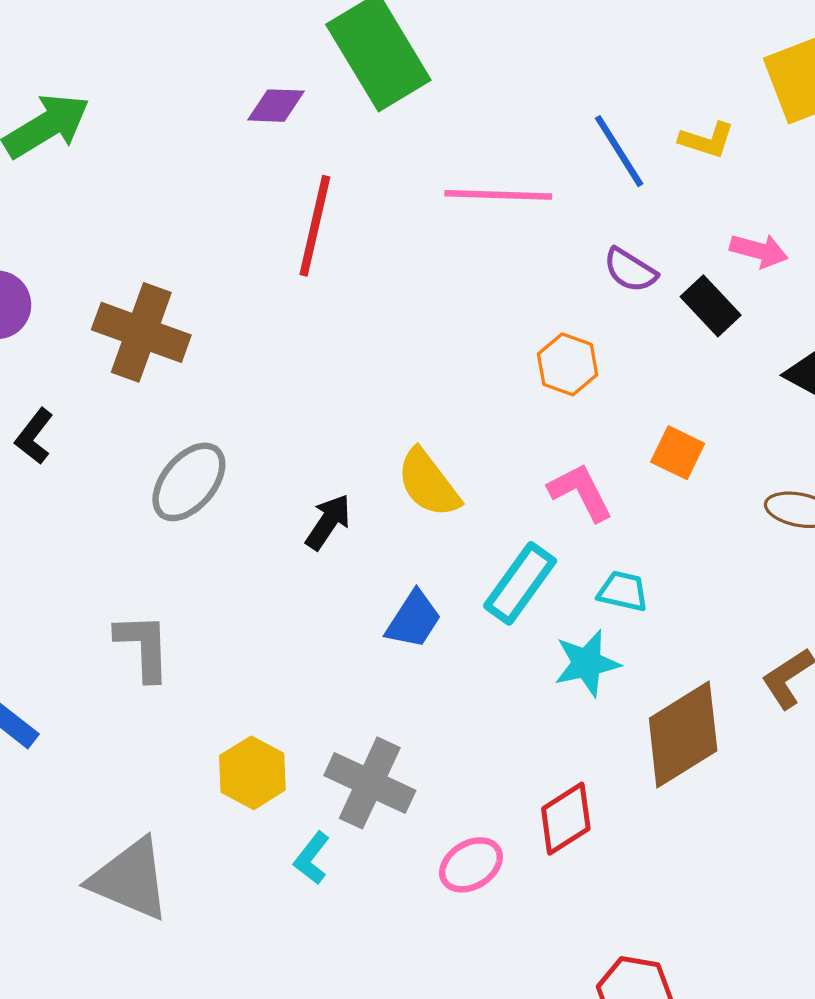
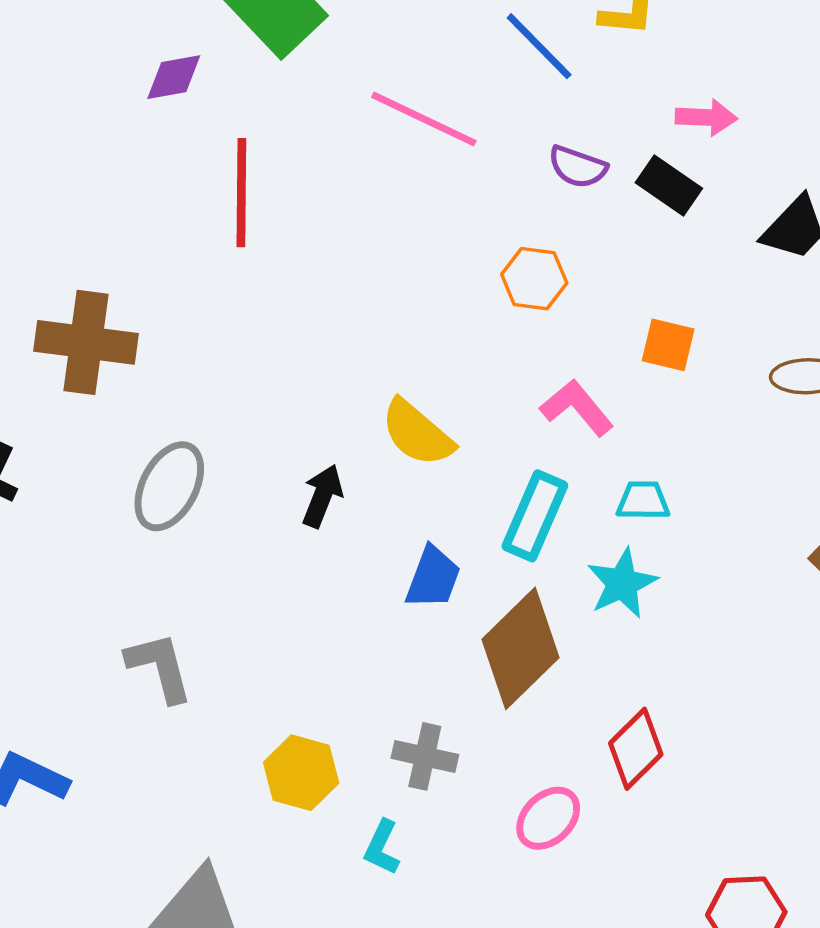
pink line: (498, 195) -> (424, 119), turned 36
brown diamond: (683, 734) -> (520, 648), moved
gray cross: (370, 783) -> (425, 756), size x0.7

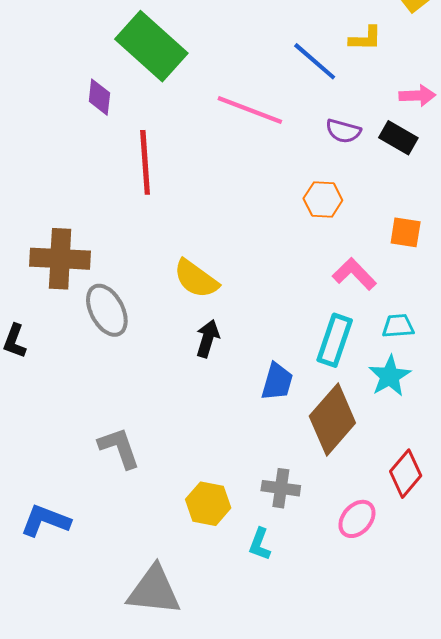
purple diamond: (174, 77) -> (99, 97), turned -69
yellow semicircle: (417, 433) -> (196, 279), moved
gray ellipse: (169, 486) -> (107, 310), moved, turned -51

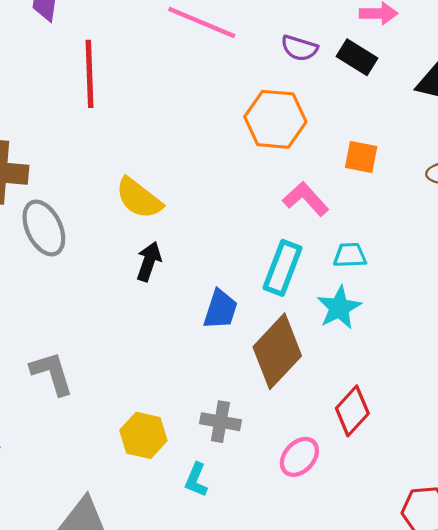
orange hexagon: (323, 199) -> (275, 119), size x1.5

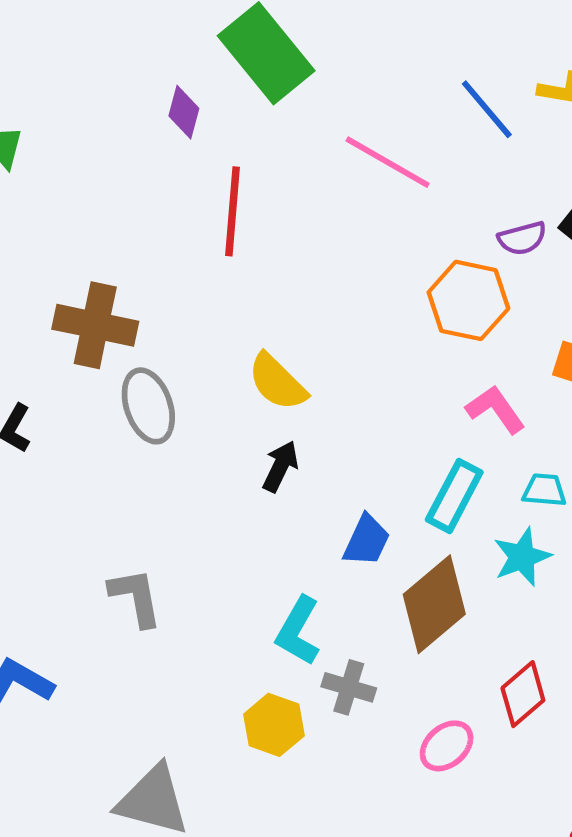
purple semicircle: (299, 48) -> (522, 238), moved, turned -39
yellow hexagon: (143, 435) -> (274, 725), moved
cyan L-shape: (196, 480) -> (298, 631), moved, size x1.5

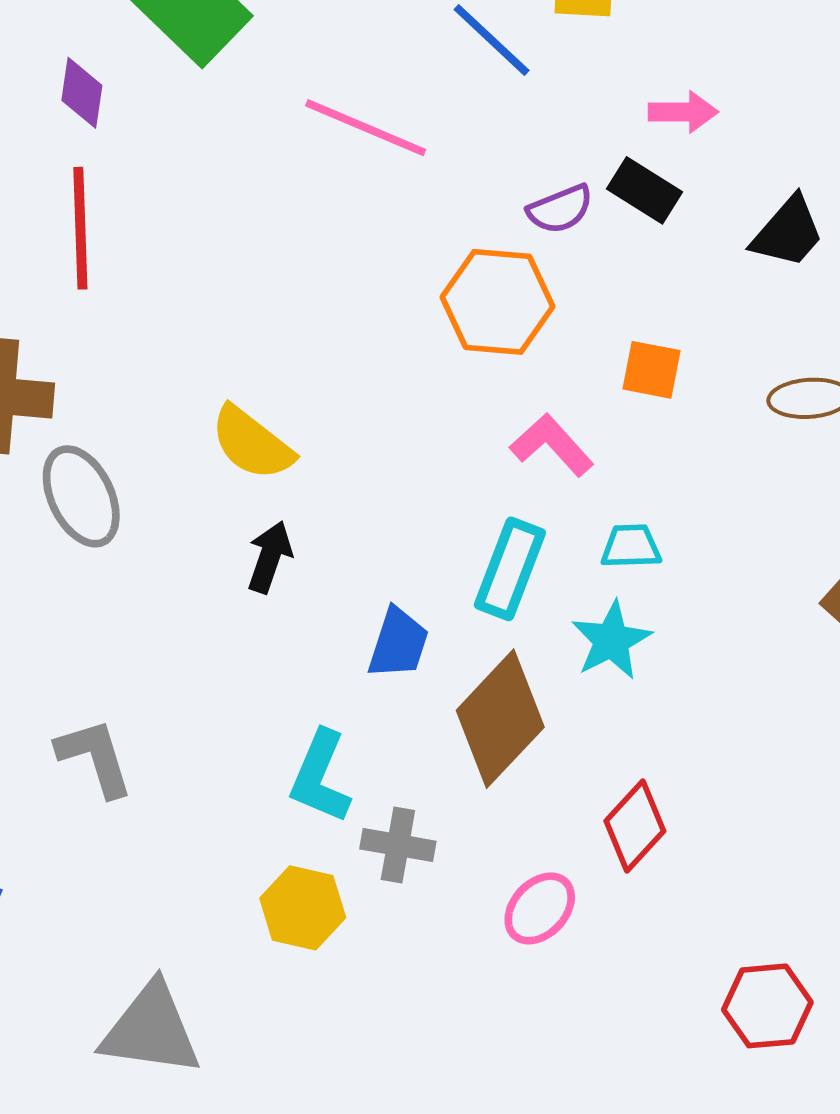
red line: (233, 211) -> (80, 228), moved

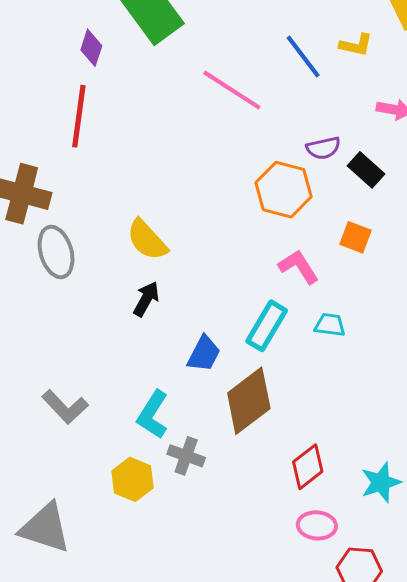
black rectangle: (644, 190) -> (366, 170), moved
cyan star: (611, 640) -> (381, 482), moved
gray L-shape: (95, 757) -> (65, 407), moved, turned 144
pink ellipse: (540, 908) -> (317, 525), moved, turned 42

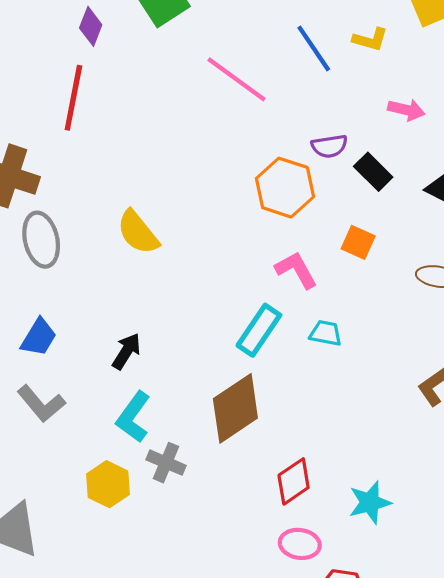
black arrow: (146, 299) -> (126, 351), moved
blue trapezoid: (204, 354) -> (39, 337), moved

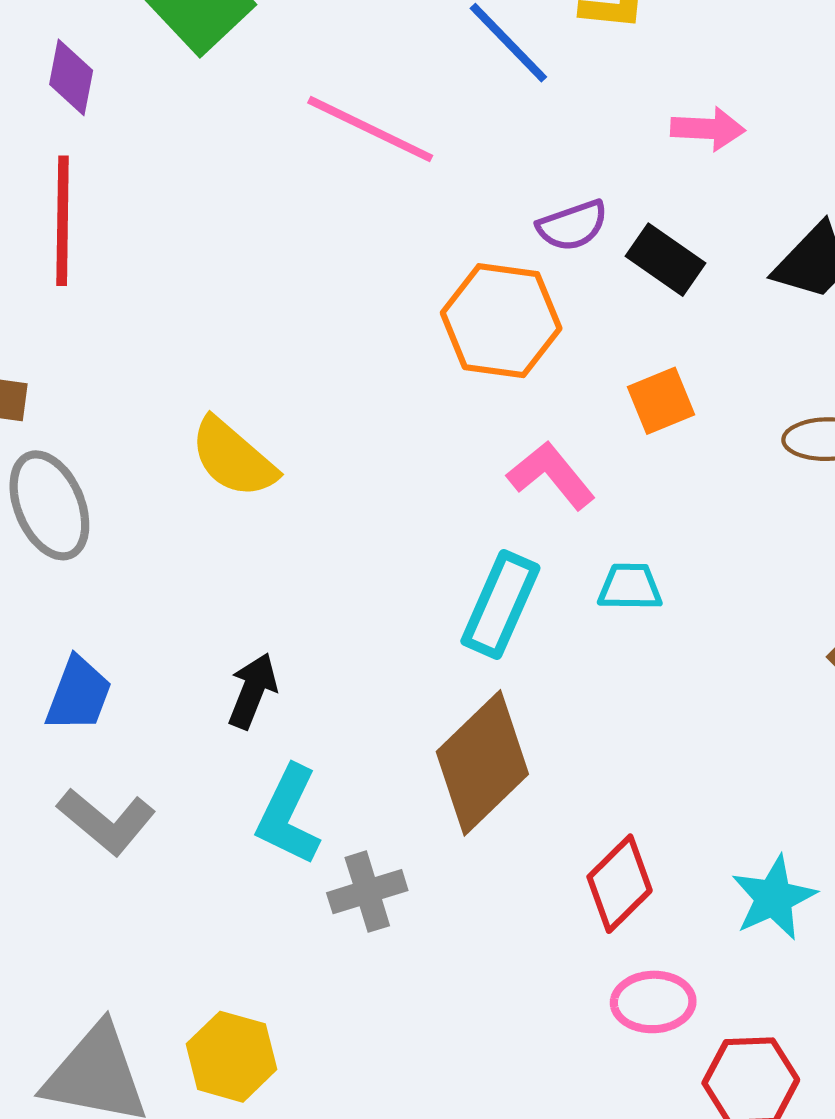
orange square: (358, 242) -> (661, 401), turned -36
gray cross: (166, 463) -> (367, 892), turned -30
yellow hexagon: (108, 484) -> (231, 1057), moved

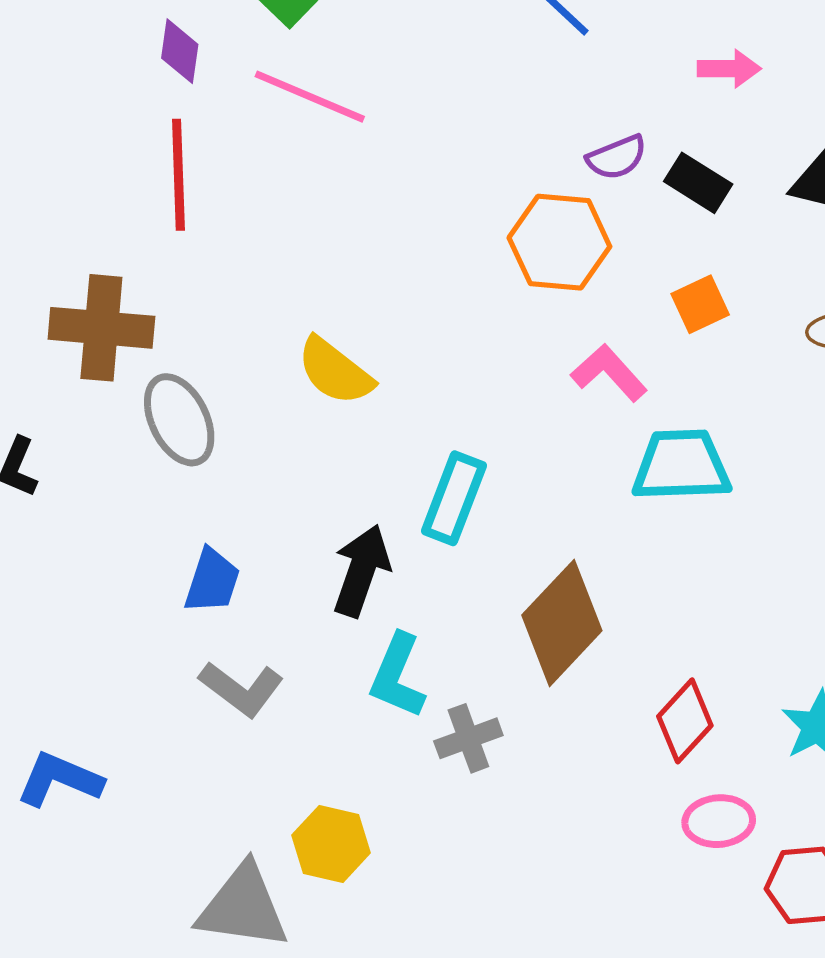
pink line: (370, 129) -> (310, 97), moved
cyan trapezoid: (630, 587) -> (681, 465), size x1.8
cyan rectangle: (500, 604) -> (454, 498), moved
black arrow: (252, 691) -> (361, 571), size x1.4
yellow hexagon: (231, 1057) -> (331, 844), moved

